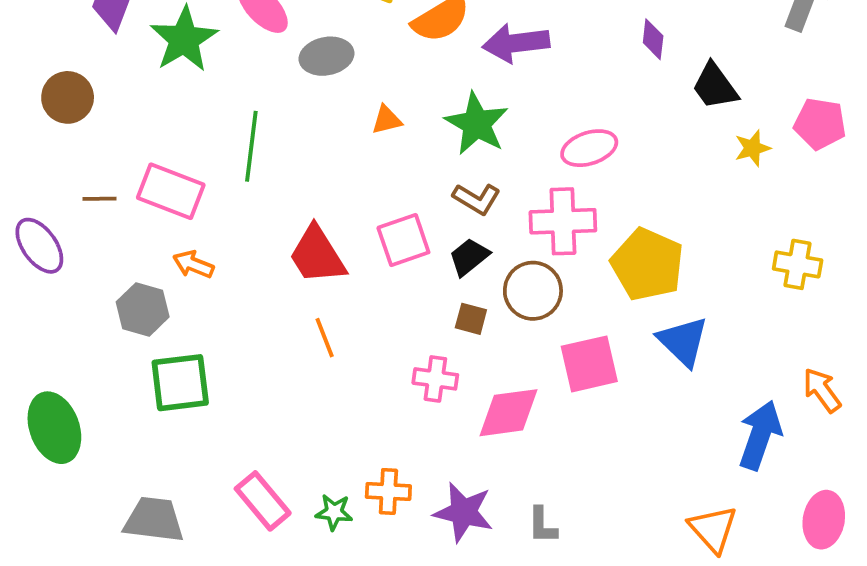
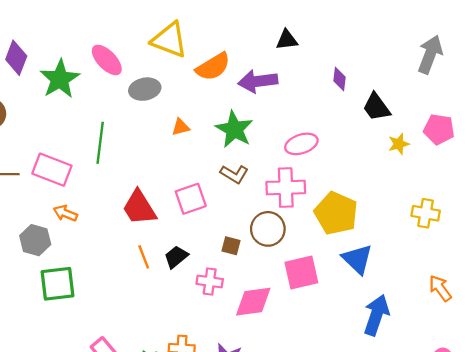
black trapezoid: (469, 257) -> (176, 257), moved
blue arrow: (760, 435) -> (376, 315), moved

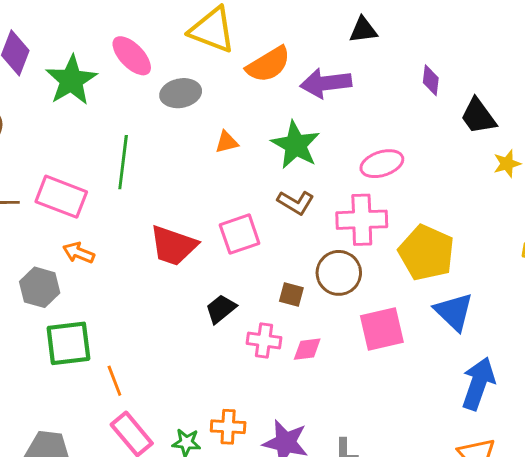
red trapezoid: (139, 208) -> (173, 246), turned -39
orange line: (144, 257) -> (114, 381), moved
pink diamond: (253, 302) -> (307, 349), moved, size x0.6

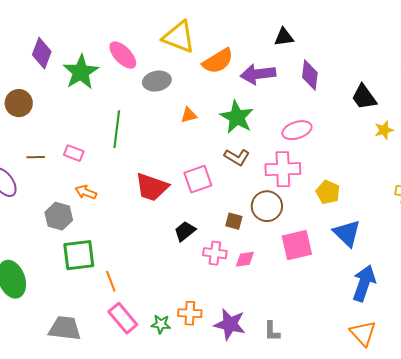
purple diamond: (431, 80) -> (310, 75), moved, size x1.4
pink rectangle: (61, 197) -> (74, 153), size x0.6
yellow pentagon: (426, 253) -> (328, 192), size x0.6

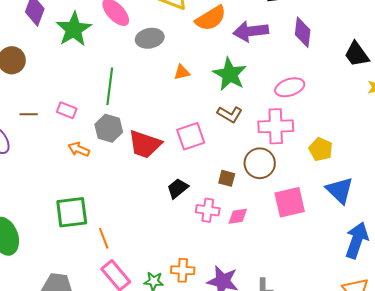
gray hexagon: (59, 216) -> (109, 128), moved

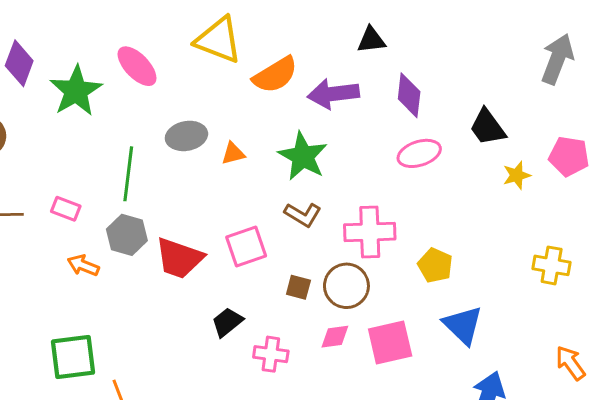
gray ellipse: (150, 38) -> (186, 136), moved
pink ellipse: (290, 87) -> (419, 153), moved
brown square: (227, 178) -> (298, 287), moved
pink diamond: (238, 216) -> (335, 337), moved

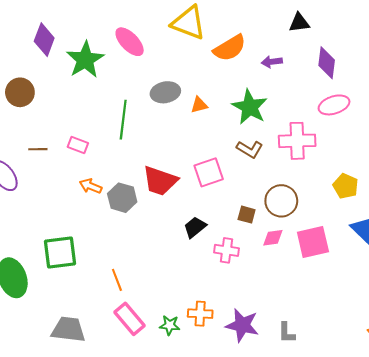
purple arrow: (333, 94) -> (272, 62), size x0.6
pink cross: (370, 232) -> (297, 141), moved
gray hexagon: (127, 235) -> (122, 198), moved
brown square: (298, 287) -> (247, 215), moved
green square: (73, 357) -> (60, 252), moved

